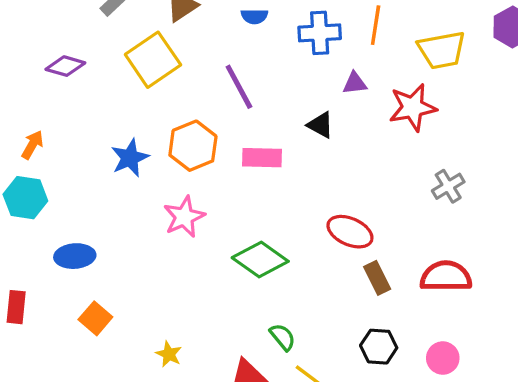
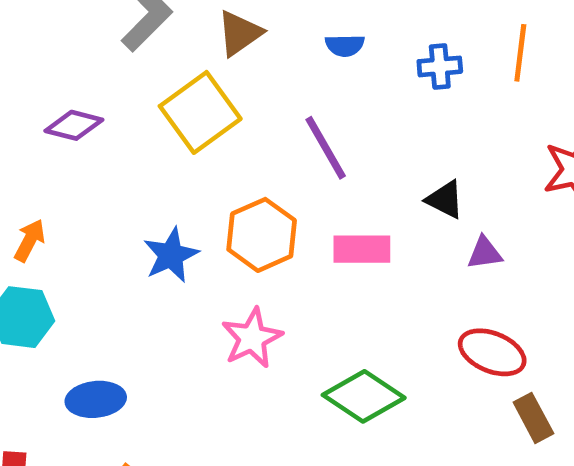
blue cross: (320, 33) -> (440, 66), size x0.7
purple triangle: (355, 83) -> (485, 253), moved

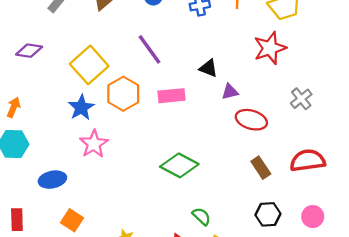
yellow square: (200, 112) -> (89, 65), moved
pink star: (252, 338) -> (94, 144), moved
red ellipse: (492, 352) -> (251, 120), moved

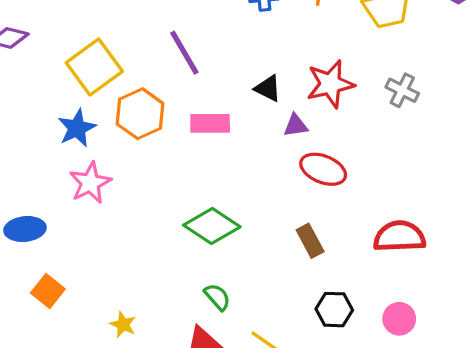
red star: (270, 48) -> (330, 84), moved
gray cross: (301, 99) -> (402, 90), moved, turned -30
brown rectangle: (261, 168) -> (310, 241), moved
green semicircle: (201, 216) -> (217, 297), moved

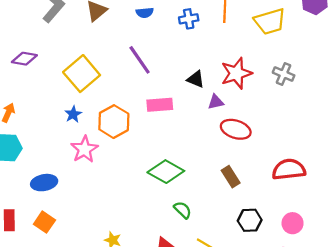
orange hexagon: (140, 114) -> (114, 122), moved
blue star: (77, 128) -> (73, 114), size x0.7
orange square: (48, 291) -> (44, 222), moved
green semicircle: (217, 297) -> (183, 210), moved

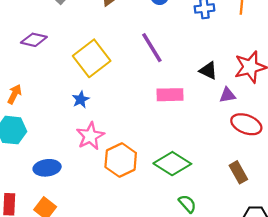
orange hexagon: (114, 122) -> (121, 160), moved

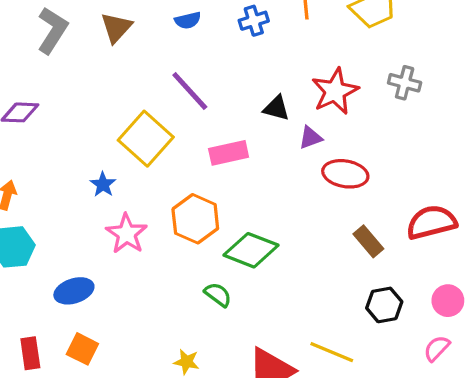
yellow square: (92, 58) -> (146, 139), moved
orange hexagon: (121, 160) -> (195, 219), moved
brown rectangle: (238, 172) -> (368, 241), moved
green semicircle: (187, 204) -> (218, 295), moved

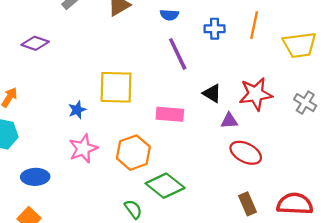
purple line: (190, 91) -> (178, 54), moved
yellow square: (146, 139) -> (116, 87), turned 33

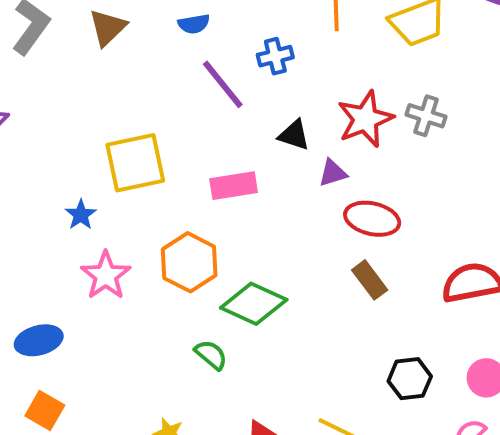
blue cross: (215, 29) -> (275, 56), moved
gray cross: (305, 103) -> (426, 116), moved
brown rectangle: (247, 204) -> (370, 280), moved

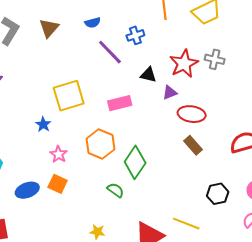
pink star: (106, 275) -> (59, 154), size x0.7
green diamond: (254, 304) -> (135, 162), turned -76
orange square: (45, 411) -> (58, 184), moved

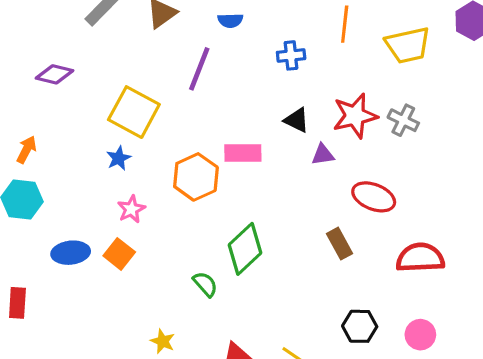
purple line: (110, 52) -> (199, 69), moved, turned 52
yellow square: (69, 96) -> (134, 112), moved, turned 32
red ellipse: (192, 114) -> (374, 197), moved
orange hexagon: (100, 144) -> (196, 177), moved

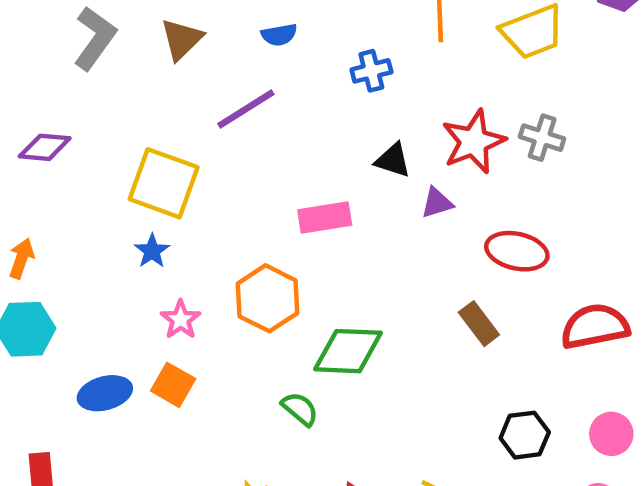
purple line: (199, 69) -> (246, 109), turned 45
orange hexagon: (196, 177) -> (268, 298), moved
green diamond: (245, 249) -> (348, 351), turned 54

